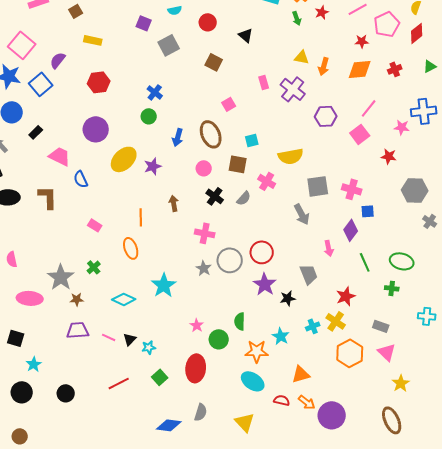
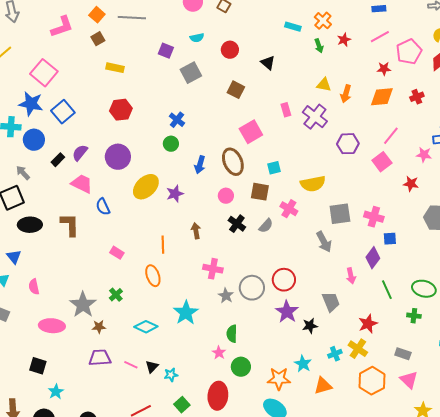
purple semicircle: (58, 60) -> (80, 153), moved
pink square: (229, 104) -> (251, 132), size x1.6
pink cross: (205, 233) -> (213, 269), moved
green semicircle: (240, 321) -> (232, 334), moved
orange triangle: (301, 374) -> (323, 386), moved

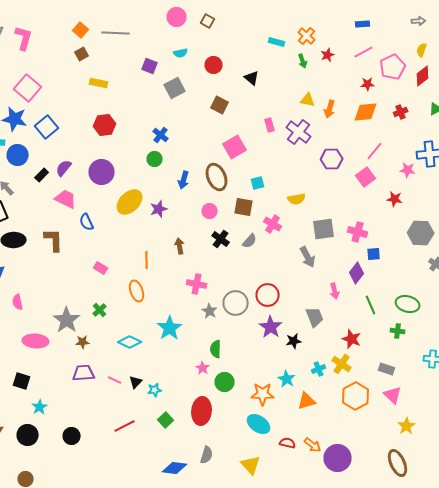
pink L-shape: (62, 27) -> (24, 38), moved, turned -55
yellow semicircle: (313, 184) -> (297, 199), size x0.7
red star: (368, 324) -> (352, 339), turned -30

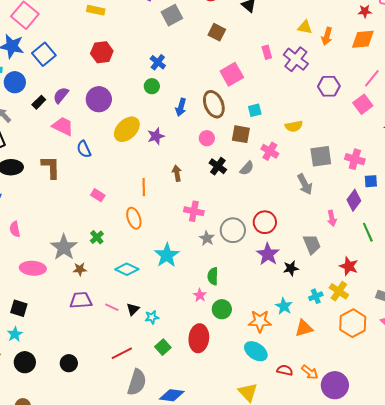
cyan star: (40, 407) -> (15, 334), moved
gray semicircle: (207, 455) -> (137, 382), moved, size x1.5

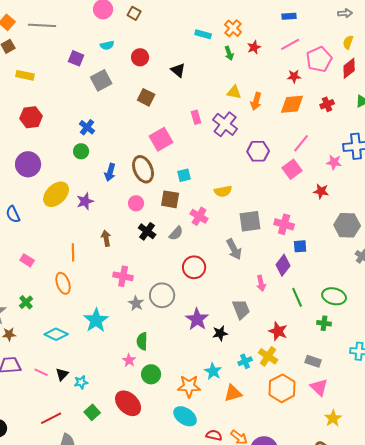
red circle: (265, 222) -> (194, 267), moved
red ellipse: (199, 338) -> (128, 403), turned -52

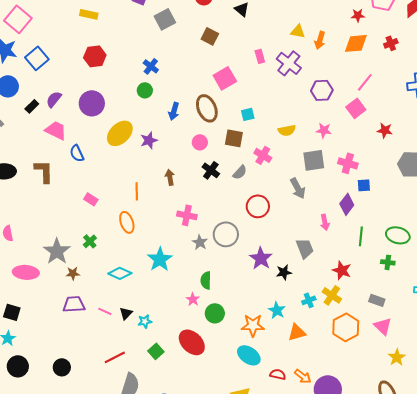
pink star: (334, 162) -> (324, 130), moved
green line: (297, 297) -> (361, 236), turned 30

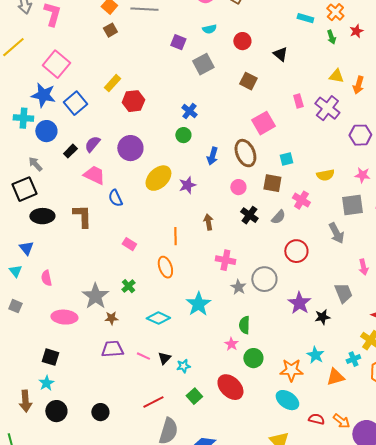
yellow rectangle: (89, 14) -> (112, 83), moved, turned -60
cyan cross: (309, 300) -> (353, 359), moved

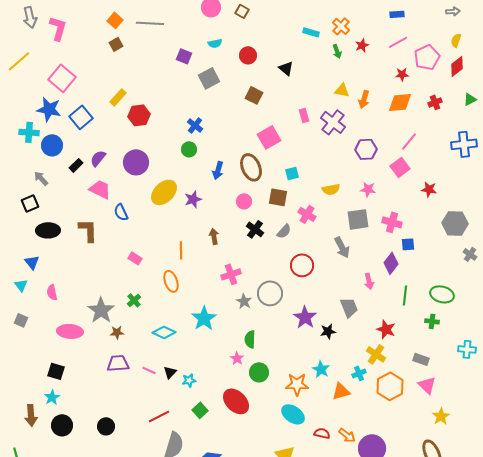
black square: (24, 189) -> (30, 203), size x0.7
pink cross: (225, 260) -> (231, 274), turned -30

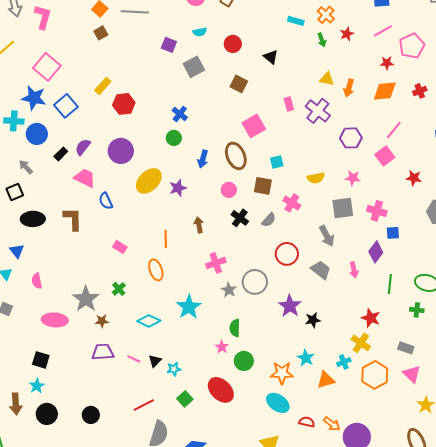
gray trapezoid: (349, 307) -> (321, 270), moved, turned -30

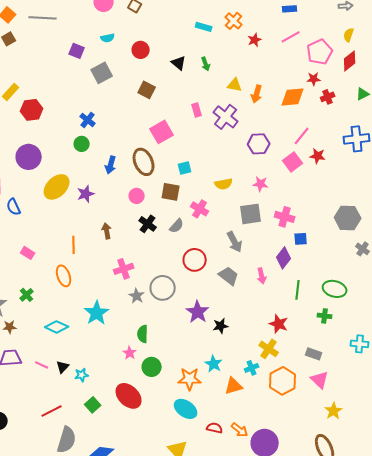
green arrow: (322, 40) -> (206, 64), moved
red star: (387, 63) -> (314, 79), moved
red star: (414, 178) -> (318, 156), moved

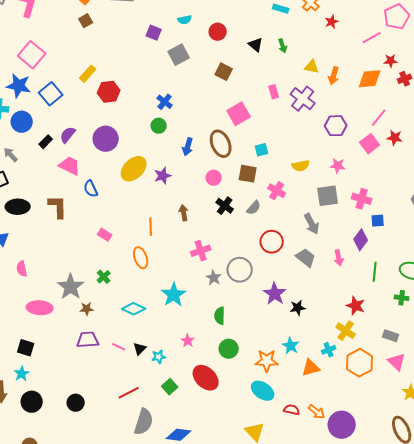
pink line: (291, 37) -> (372, 38), moved
pink pentagon: (320, 52) -> (397, 17), moved
pink star: (130, 353) -> (188, 341), moved

